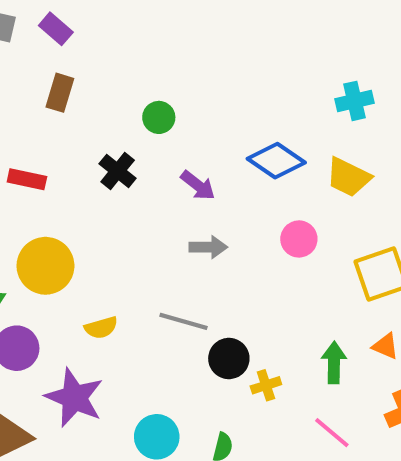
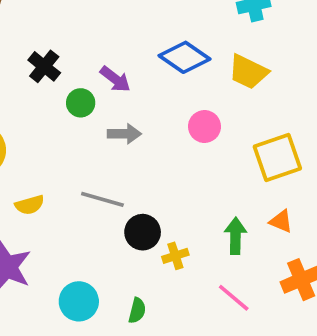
green circle: (159, 117) -> (81, 103), moved

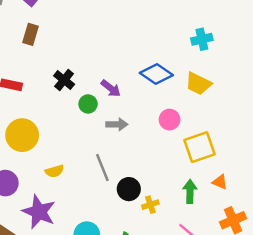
yellow square: (277, 157) -> (199, 147), moved
gray line: (102, 199) -> (102, 167), turned 52

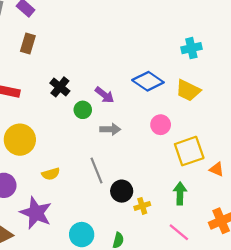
orange triangle: (220, 182) -> (217, 169), moved

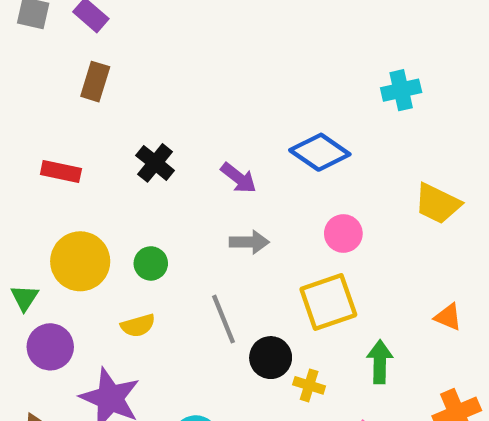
yellow trapezoid: (188, 90) -> (437, 204), moved
green circle: (83, 110) -> (151, 263), moved
yellow square: (189, 151) -> (328, 302), moved
yellow cross: (142, 206) -> (309, 385), turned 35

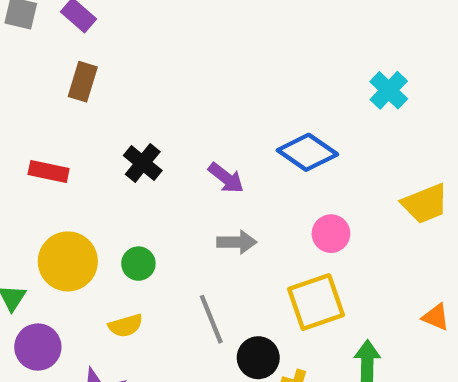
cyan cross: (401, 90) -> (389, 90), turned -33
yellow trapezoid: (437, 204) -> (425, 204), turned -48

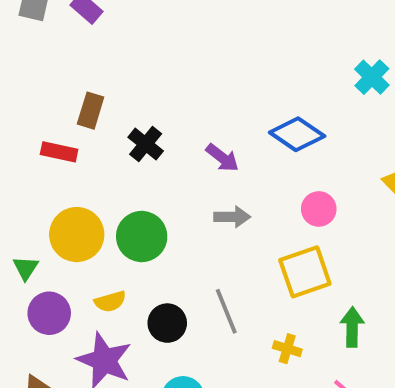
brown rectangle: (83, 82) -> (91, 111), moved
green circle: (138, 264) -> (142, 236), size x1.6
gray line: (211, 319) -> (226, 311), moved
yellow semicircle: (126, 326) -> (110, 301), moved
black circle: (258, 358) -> (167, 323), moved

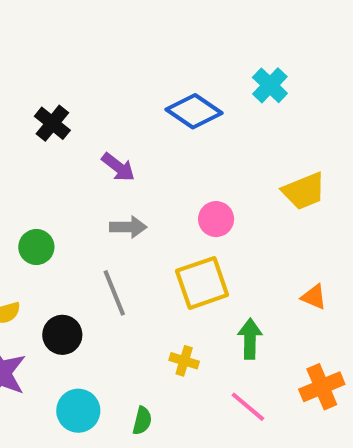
blue diamond: (297, 134) -> (194, 111), moved
black cross: (146, 144) -> (52, 123), moved
green circle: (142, 236) -> (36, 247), size x0.7
gray line: (226, 311) -> (114, 293), moved

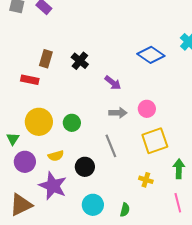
pink circle: (216, 219) -> (147, 109), moved
pink line: (248, 407) -> (178, 203), turned 36

